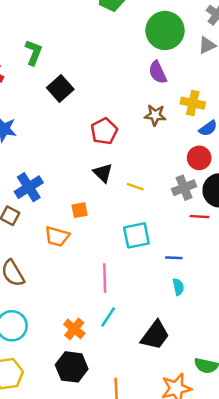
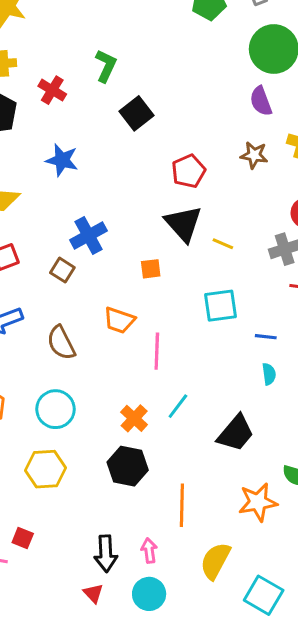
black triangle: (103, 173) -> (183, 224), size x1.5
orange trapezoid: (57, 236) -> (119, 320), moved
pink line: (105, 278) -> (157, 351), moved

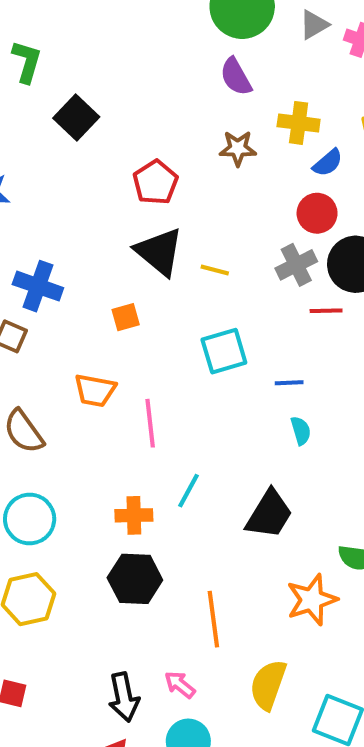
blue cross: (88, 235) -> (38, 286), turned -33
orange cross: (134, 418) -> (134, 515), turned -36
pink arrow: (149, 551) -> (180, 685), turned -35

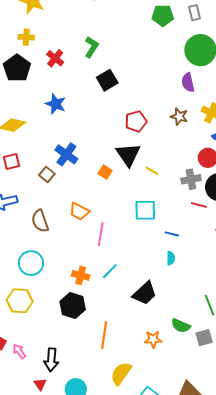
orange square: (126, 317) -> (105, 172), moved, turned 32
orange star: (312, 600) -> (153, 339), size x0.7
pink arrow: (180, 685) -> (19, 351), moved

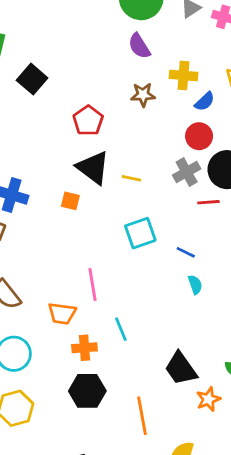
orange trapezoid: (79, 211) -> (62, 313), moved
blue line: (172, 234) -> (186, 252), turned 32
cyan line: (110, 271) -> (121, 329), turned -48
black trapezoid: (145, 293) -> (181, 369), moved, turned 116

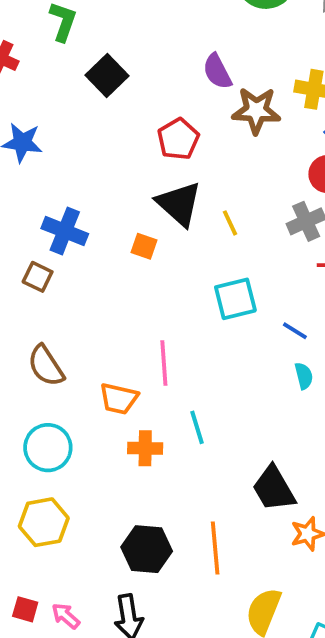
purple semicircle: (139, 46) -> (217, 71), moved
brown star: (143, 95) -> (256, 111), size x1.4
yellow line: (131, 178) -> (230, 223), turned 48
black hexagon: (87, 391) -> (147, 549), moved

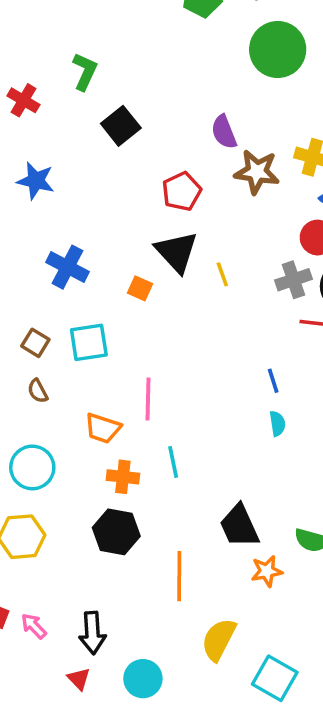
brown square: (38, 277) -> (35, 343), moved
cyan square: (235, 299) -> (89, 342), moved
blue line: (295, 331) -> (273, 381), turned 35
brown semicircle: (46, 366) -> (38, 391), size x0.6
black hexagon: (147, 549) -> (116, 532), moved

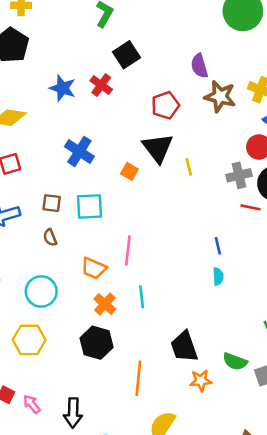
red cross: (23, 100) -> (101, 85), moved
brown square: (35, 343) -> (52, 203), turned -30
orange cross: (123, 477) -> (105, 304), turned 30

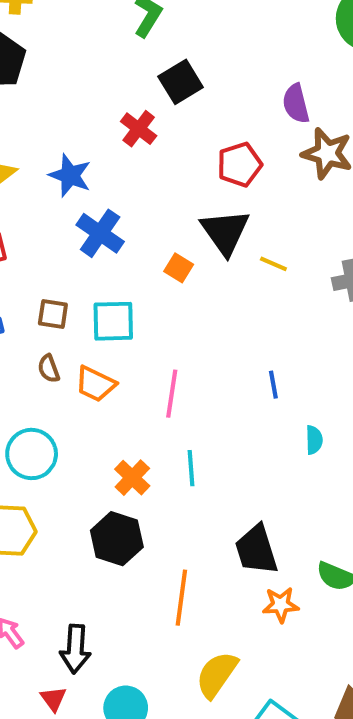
blue star: (63, 88) -> (70, 175), moved
yellow line: (189, 167) -> (273, 264), turned -54
blue line: (218, 246) -> (273, 385), moved
orange trapezoid: (94, 268) -> (95, 384), moved

